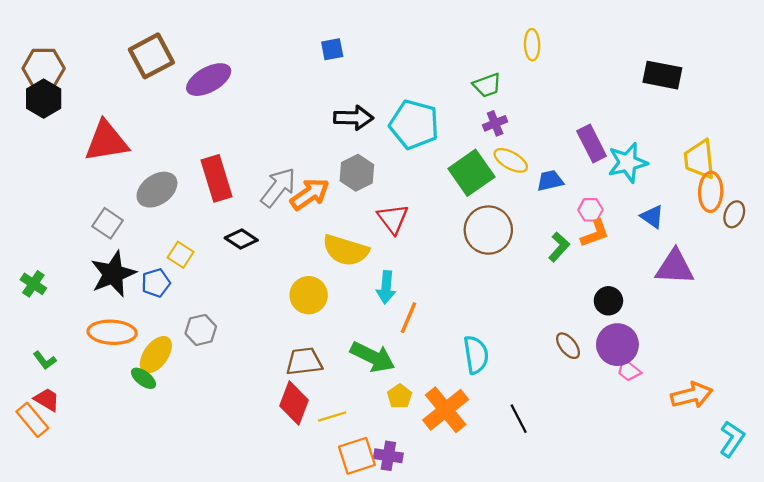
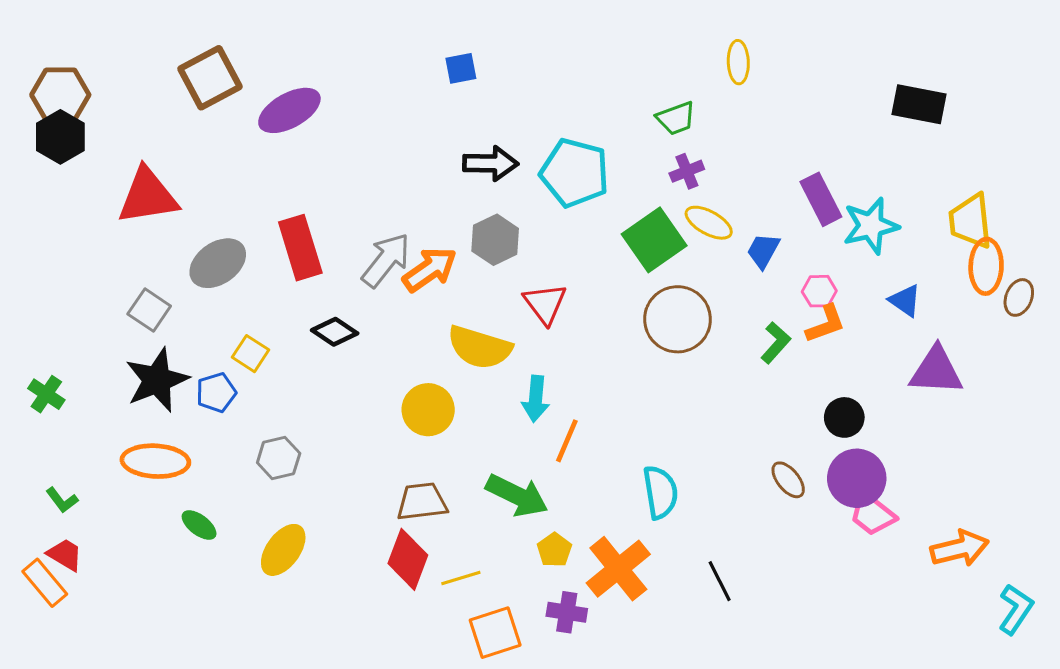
blue trapezoid: (550, 181) -> (763, 251), turned -48
yellow ellipse: (156, 355) -> (283, 550), moved
pink trapezoid: (629, 370) -> (872, 514), size x1.4
purple cross: (388, 456) -> (567, 612), moved

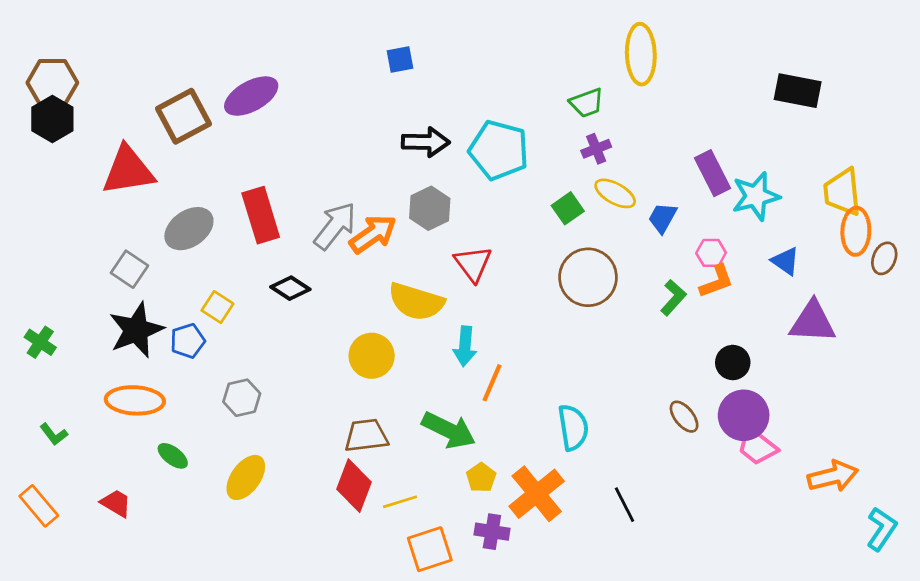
yellow ellipse: (738, 62) -> (641, 54), size x1.6
brown square: (210, 78) -> (184, 116), moved
green square: (654, 240) -> (568, 208), size x0.6
red trapezoid: (65, 555) -> (116, 503), moved

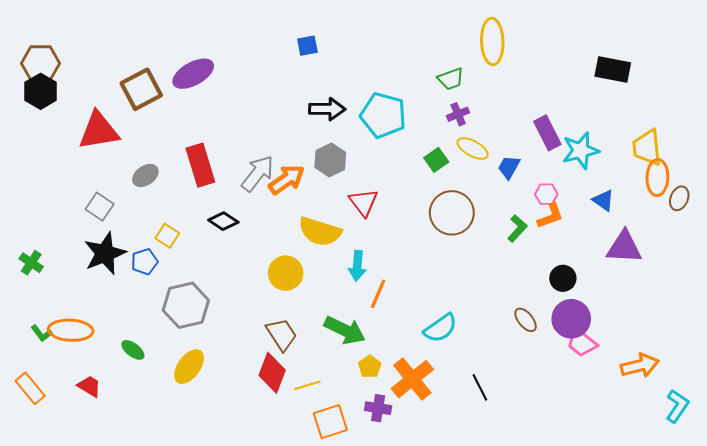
gray ellipse: (189, 229) -> (145, 175), size x0.7
gray hexagon: (242, 398) -> (186, 305), size x1.6
orange ellipse: (135, 400) -> (71, 330), moved
cyan semicircle: (573, 427) -> (440, 328), turned 64
brown trapezoid: (366, 436) -> (281, 334), turned 64

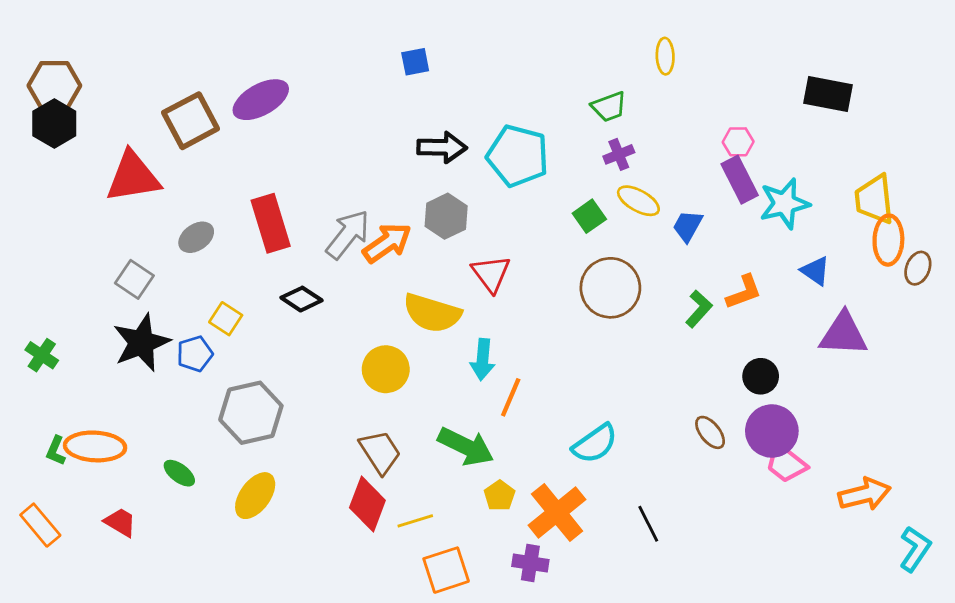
yellow ellipse: (492, 41) -> (665, 56), size x0.6
pink hexagon: (546, 194) -> (738, 142), moved
green L-shape: (42, 333) -> (56, 451), turned 60
purple cross: (378, 408) -> (530, 563), moved

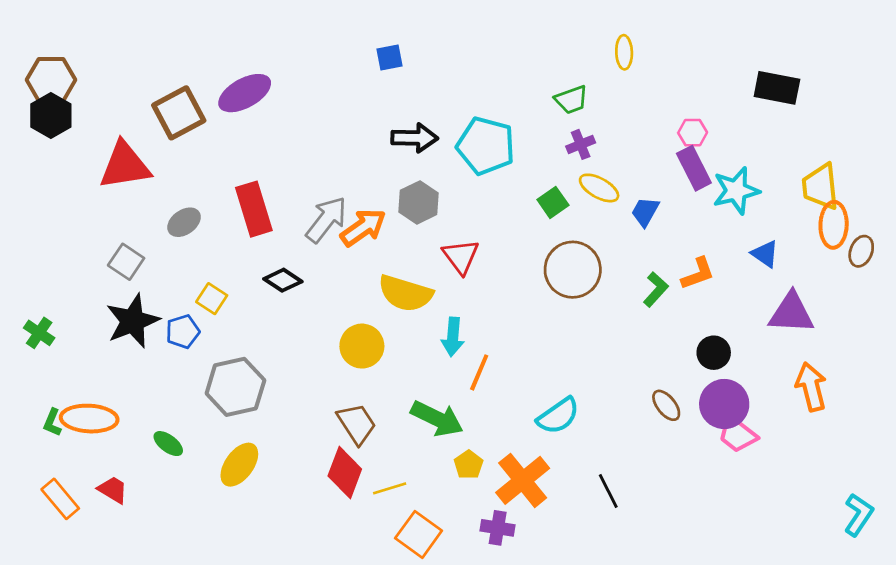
orange arrow: (865, 494) -> (811, 387), moved, turned -90
orange rectangle: (40, 525) -> (60, 499), moved
orange square: (446, 570) -> (419, 534), turned -36

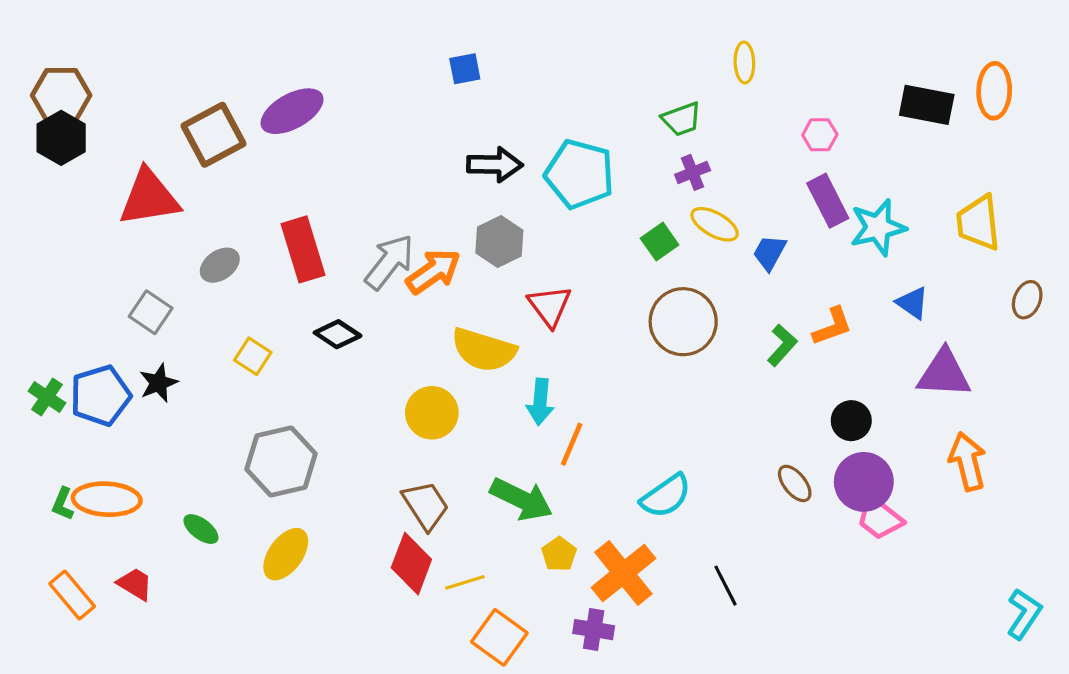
pink hexagon: (693, 133) -> (820, 135), moved
orange ellipse: (834, 225) -> (994, 91), moved
black star: (133, 321) -> (159, 383), size x0.6
blue pentagon: (183, 332) -> (100, 395), moved, size x1.5

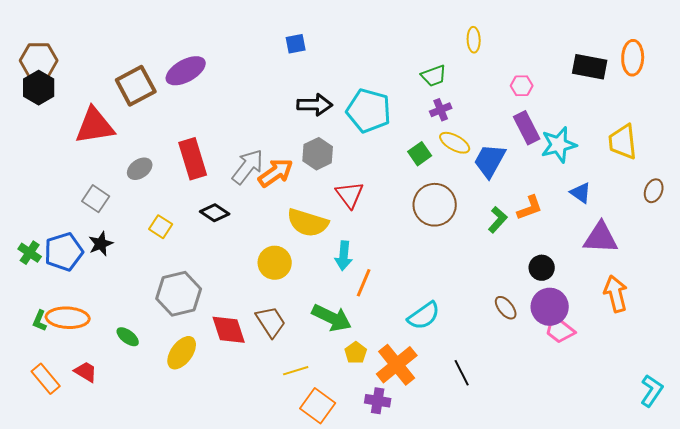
blue trapezoid: (770, 253) -> (490, 161), size x1.5
red diamond: (411, 564) -> (229, 330), moved, turned -39

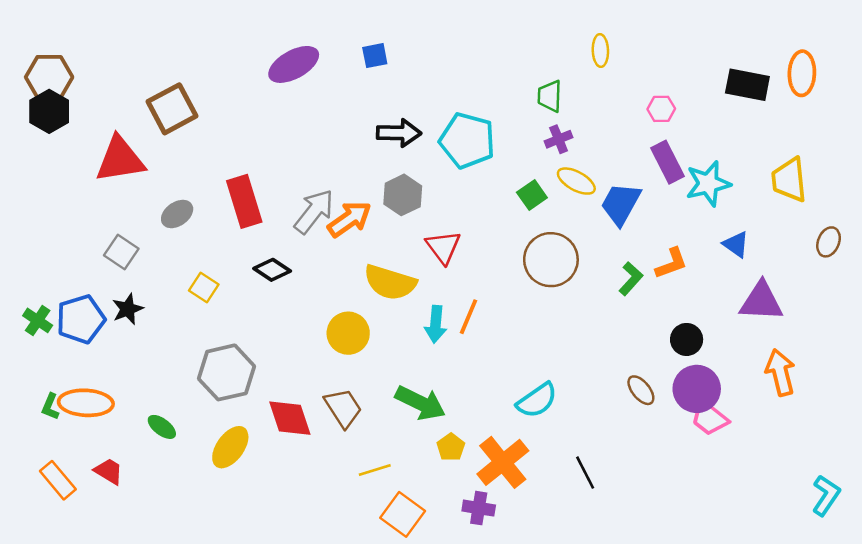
purple ellipse: (186, 71) -> (294, 64), moved
green trapezoid: (434, 76) -> (550, 96), turned 112
orange line: (364, 283) -> (469, 317), moved

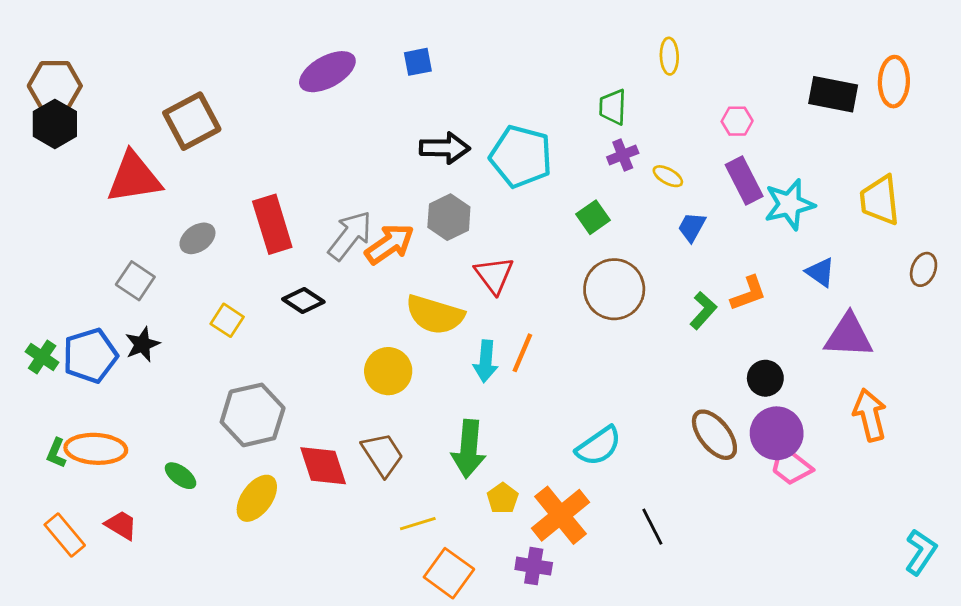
yellow ellipse: (576, 181) -> (668, 176), moved, size x0.7
blue trapezoid: (621, 204) -> (692, 227), size x0.6
brown ellipse: (641, 390) -> (714, 435), size x1.5
green arrow: (420, 403) -> (469, 449), turned 69

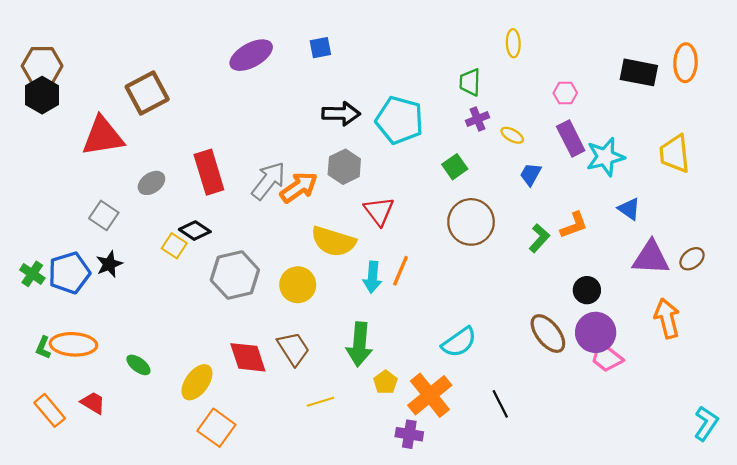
brown ellipse: (924, 269) -> (692, 259), moved, turned 30
black diamond: (303, 301) -> (195, 231), moved
gray hexagon: (253, 415) -> (235, 275), moved
orange square: (449, 573) -> (216, 428), moved

